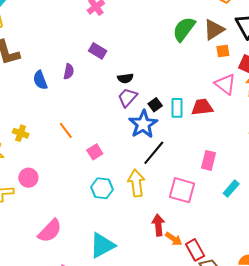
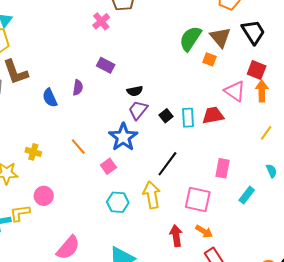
brown triangle: (214, 30) -> (220, 37), turned -35
orange square: (223, 51) -> (210, 59), moved, turned 32
blue star: (143, 124) -> (123, 137), moved
orange arrow: (174, 239) -> (204, 231), moved

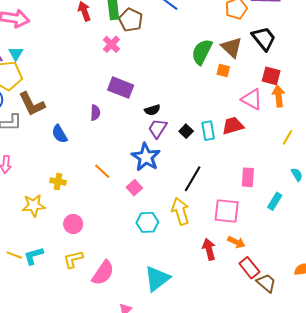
purple rectangle: (106, 65) -> (121, 88), size x1.4
blue semicircle: (50, 98) -> (60, 134), moved
yellow L-shape: (20, 213) -> (73, 259), moved

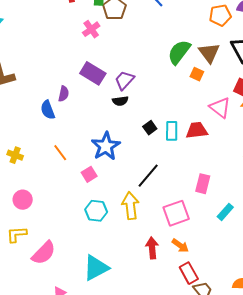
purple trapezoid: (158, 128) -> (124, 80), moved
blue semicircle: (60, 134) -> (48, 110), moved
pink square: (227, 211) -> (176, 213), turned -36

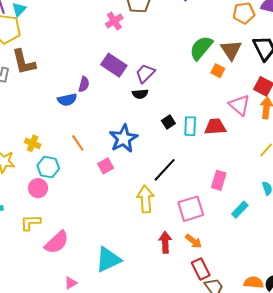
blue semicircle: (48, 110) -> (67, 100), turned -84
cyan hexagon: (96, 211) -> (48, 167), moved

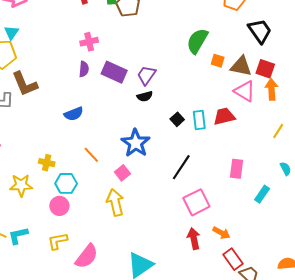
pink cross: (114, 21) -> (89, 42), moved, turned 30
brown triangle: (231, 50) -> (241, 66), moved, turned -35
purple semicircle: (84, 84) -> (84, 69), moved
yellow arrow: (146, 199) -> (115, 202), moved
pink square: (191, 209) -> (196, 202), moved

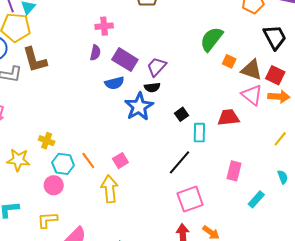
orange arrow: (272, 89) -> (279, 97), turned 90
blue semicircle: (74, 114) -> (114, 83), moved
cyan rectangle: (199, 120) -> (199, 133), moved
blue star: (136, 143) -> (139, 107), moved
orange line: (91, 155) -> (88, 160), moved

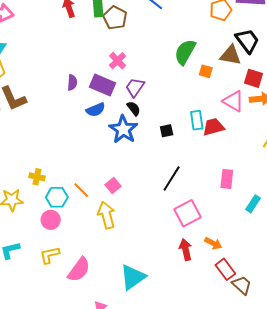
pink cross: (104, 26) -> (118, 61), moved, turned -30
brown triangle: (252, 70) -> (230, 55), moved
black semicircle: (152, 87) -> (134, 108), turned -112
black square: (182, 114) -> (167, 131), turned 32
cyan rectangle: (199, 133) -> (197, 120), moved

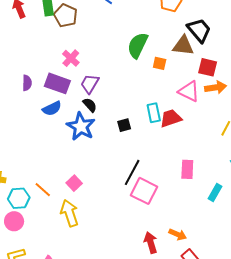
pink square: (188, 213) -> (144, 191), moved, turned -32

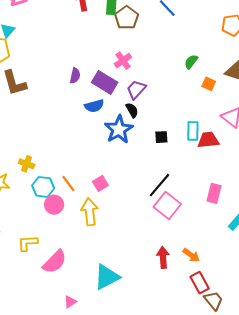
green semicircle: (138, 45) -> (191, 62), size x0.6
pink circle: (14, 221) -> (54, 205), moved

